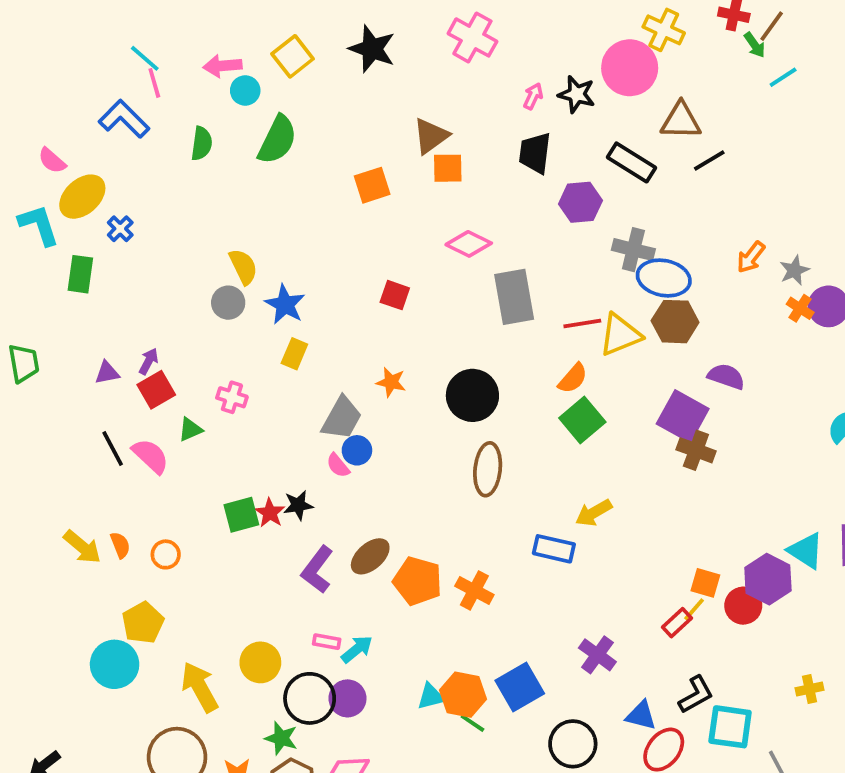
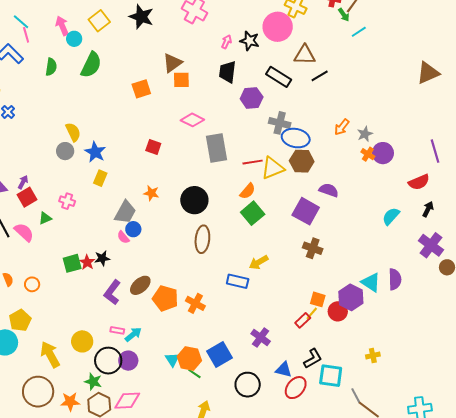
pink arrow: (222, 66) -> (62, 26), turned 72
brown cross: (696, 450) -> (313, 248), moved
cyan triangle: (431, 697) -> (172, 360), turned -49

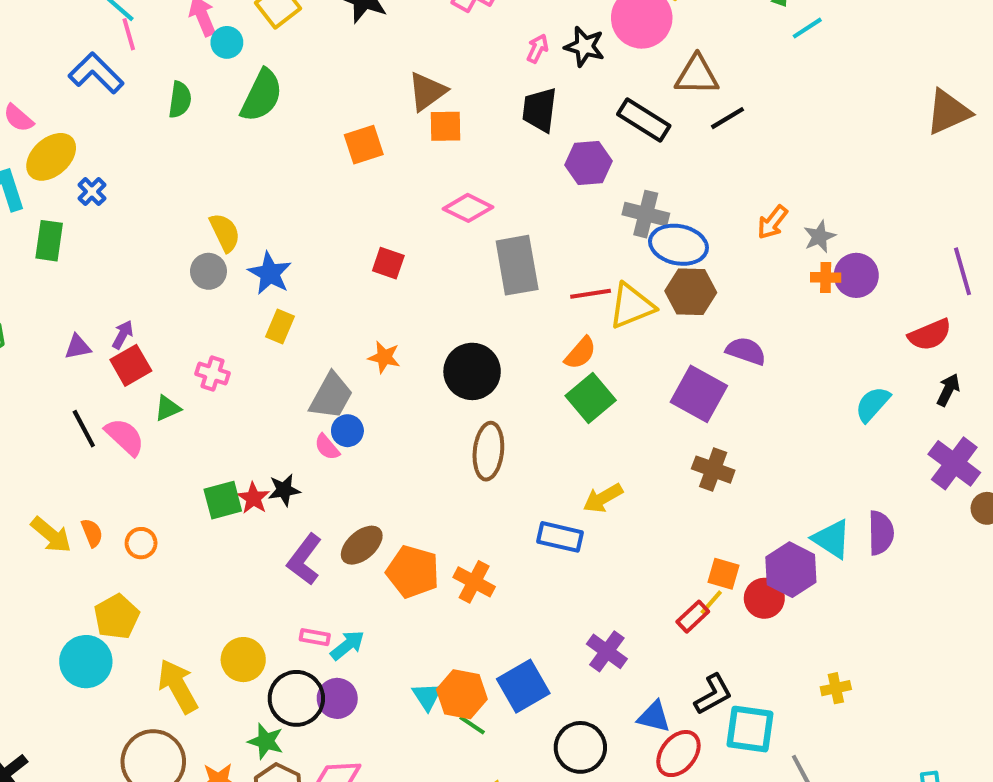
orange cross: (368, 154) -> (826, 277), turned -32

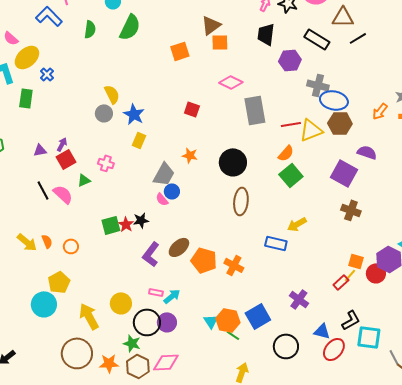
orange arrow: (772, 222) -> (380, 111), moved

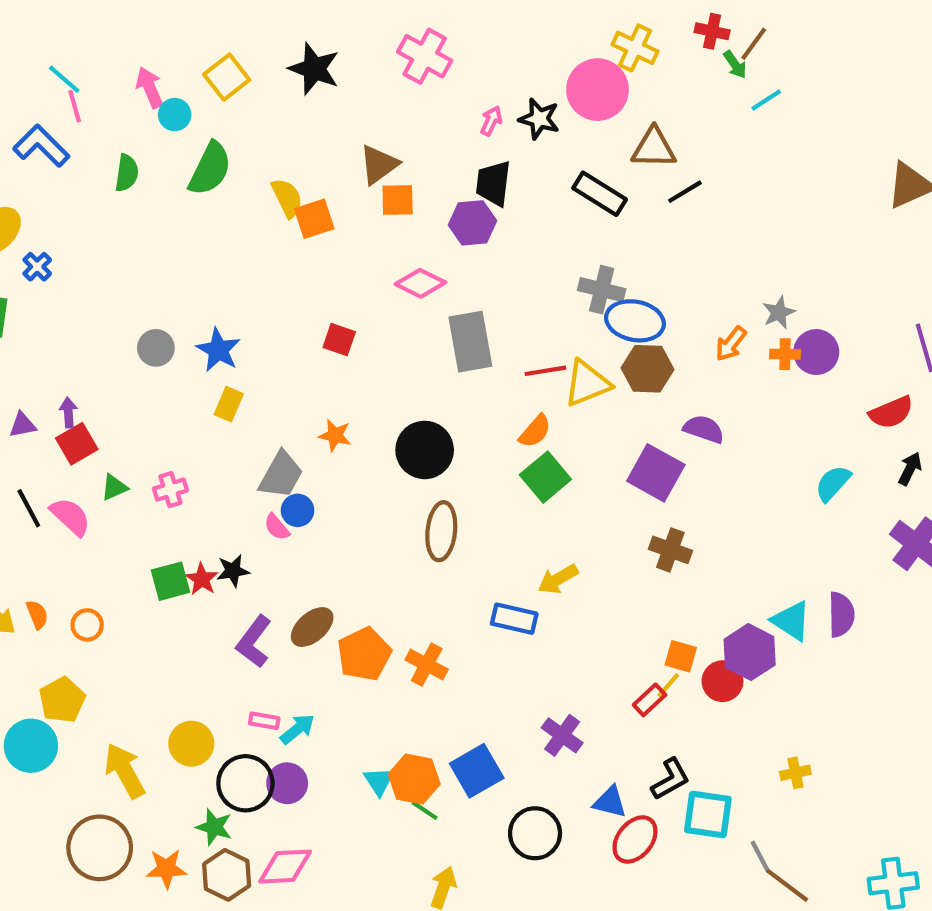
purple hexagon: (290, 60) -> (473, 223), moved
yellow semicircle: (112, 94) -> (287, 198), moved
purple arrow: (62, 144) -> (68, 412), turned -32
pink cross: (106, 163) -> (170, 490), moved, turned -35
orange pentagon: (204, 260) -> (364, 654), turned 30

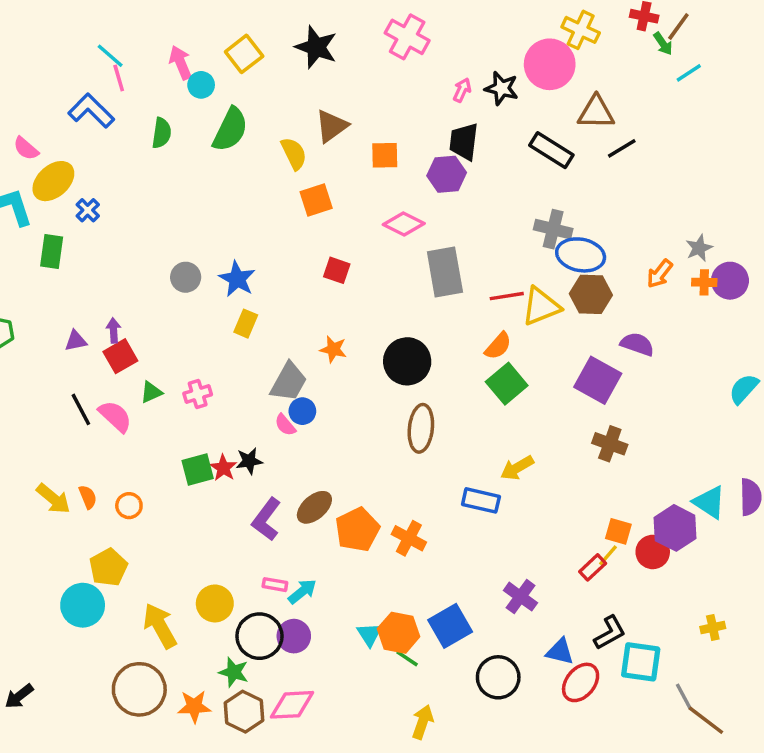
brown triangle: (379, 165) -> (332, 126), moved
orange square: (314, 219) -> (316, 200), moved

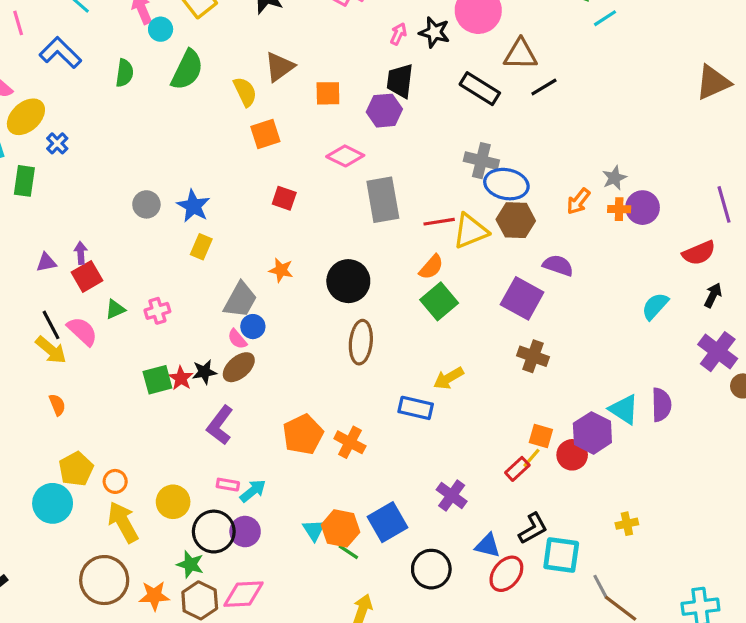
pink line: (119, 78) -> (18, 23), moved
yellow arrow: (53, 499) -> (51, 350), moved
orange circle: (129, 506) -> (115, 481), moved
brown ellipse: (314, 507) -> (239, 367), moved

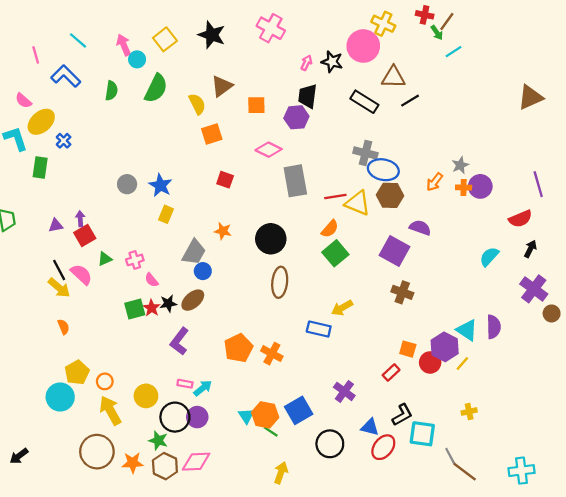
yellow triangle: (470, 231) -> (358, 203), turned 44
pink semicircle: (237, 339) -> (152, 280), moved
yellow line: (531, 458) -> (462, 364), moved

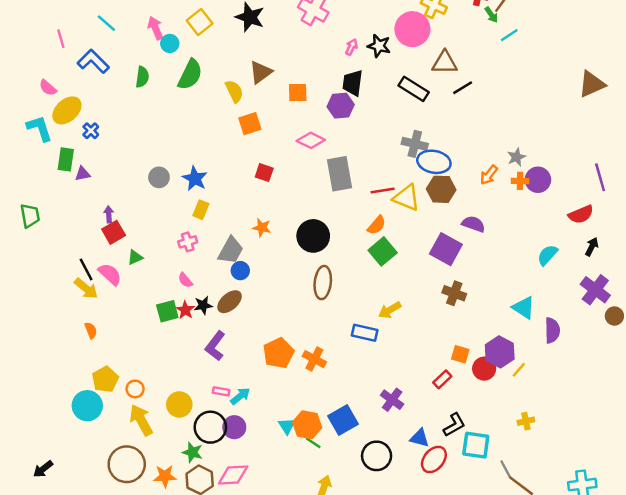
purple triangle: (56, 225) -> (82, 174), moved
pink cross: (135, 260) -> (188, 242), moved
cyan triangle: (467, 330) -> (524, 308), moved

